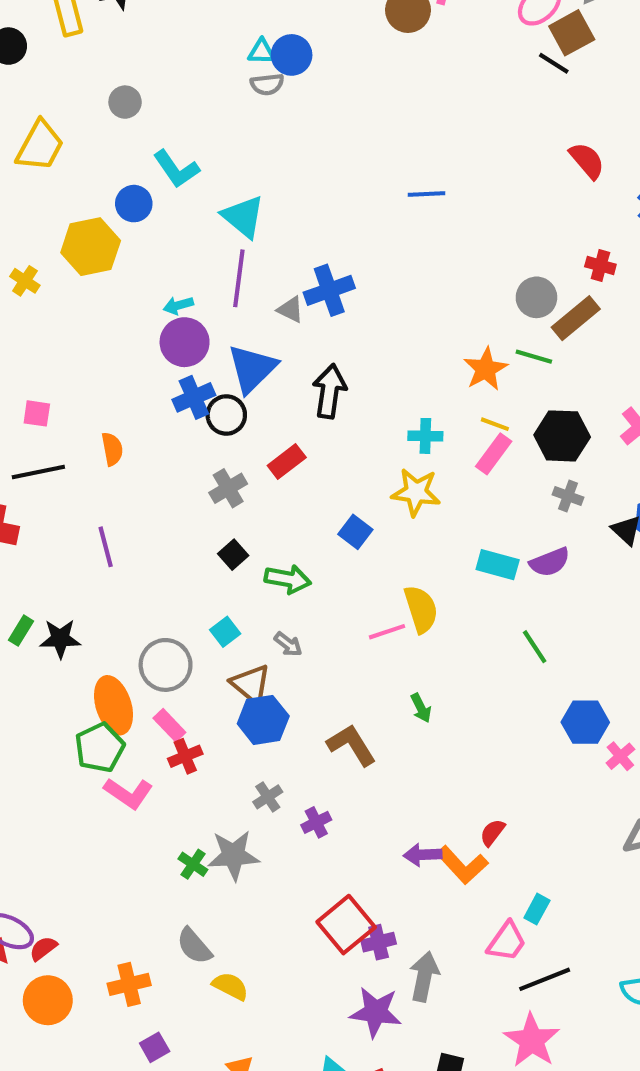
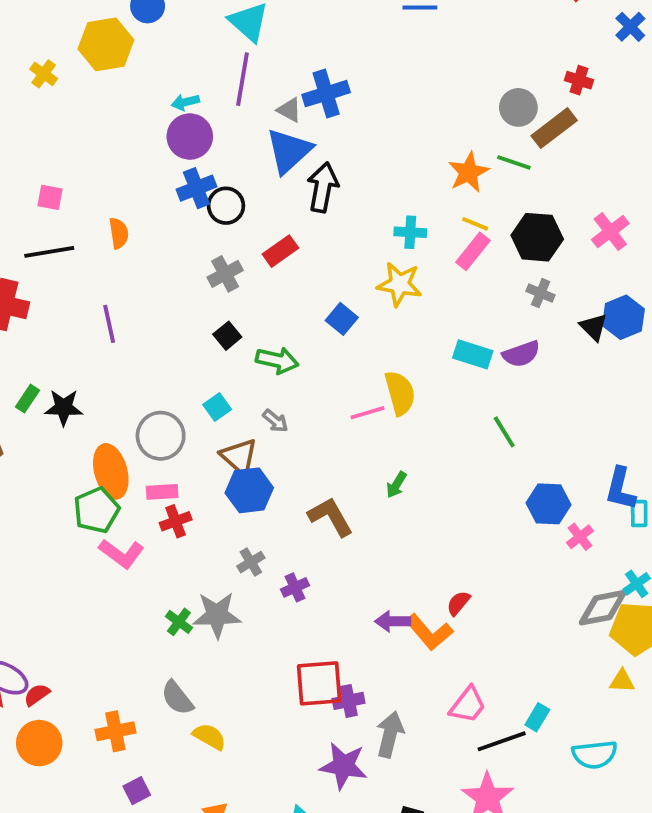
blue triangle: (252, 369) -> (289, 151), moved
green arrow: (421, 708) -> (396, 485), turned 56
pink rectangle: (169, 725) -> (162, 492), turned -52
cyan rectangle: (537, 909) -> (537, 717), moved
red square: (346, 925) -> (319, 683), turned 33

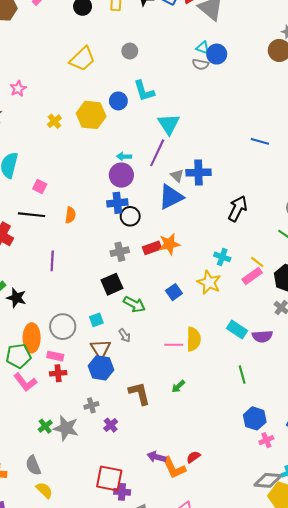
orange star: (468, 172) -> (169, 244), moved
black arrow: (323, 187) -> (238, 209), moved
black square: (227, 336) -> (112, 284), size x1.5
purple cross: (295, 587) -> (111, 425), turned -32

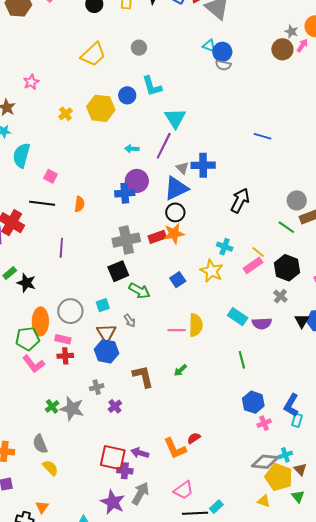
gray semicircle: (200, 64) -> (223, 65), moved
purple circle: (121, 175) -> (137, 181), moved
black circle: (130, 216) -> (175, 212), moved
gray cross: (120, 252) -> (126, 240), size x1.5
purple arrow: (157, 457) -> (140, 453), moved

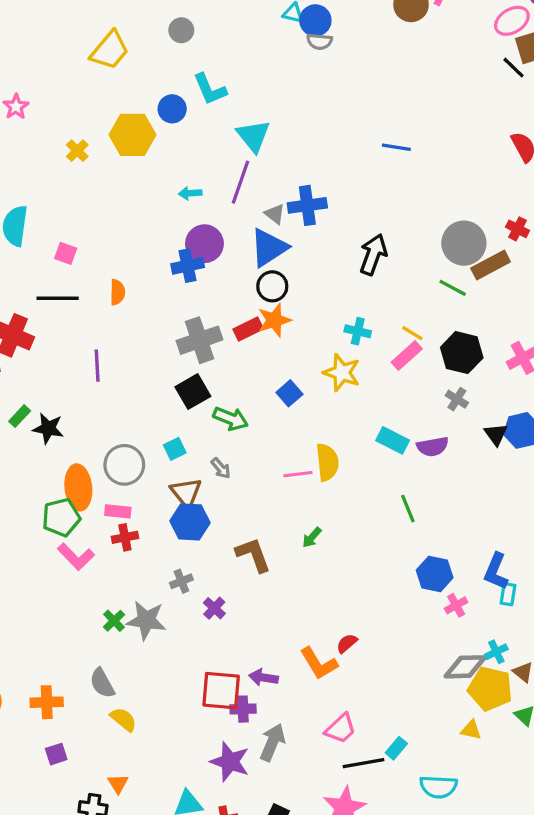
gray circle: (297, 200) -> (464, 243), size x1.4

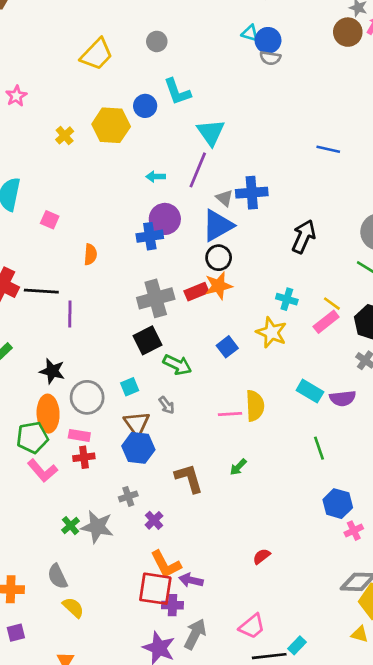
black line: (58, 298) -> (41, 291), moved
black star: (48, 428) -> (52, 371), moved
orange L-shape: (319, 663) -> (166, 564), moved

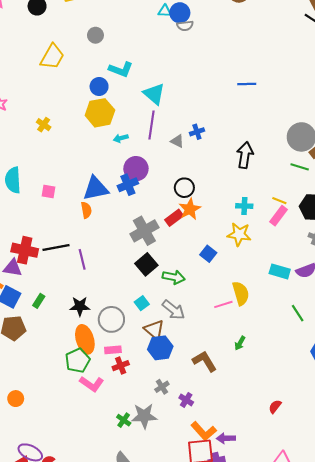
cyan L-shape: (177, 92) -> (121, 69), turned -35
yellow hexagon: (111, 125) -> (100, 113), moved
blue cross: (252, 193) -> (197, 132), size x0.6
blue triangle: (218, 225) -> (96, 189), moved, turned 32
gray arrow: (167, 405) -> (173, 310), size x1.6

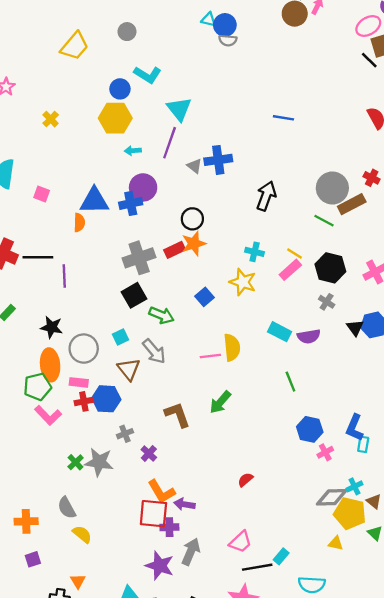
blue cross: (197, 132) -> (218, 160), size x1.6
green arrow: (240, 343) -> (220, 402), size x1.5
blue hexagon: (160, 348) -> (106, 399), moved

